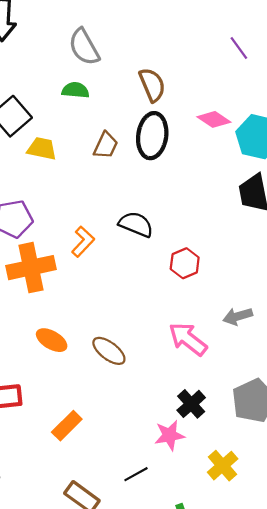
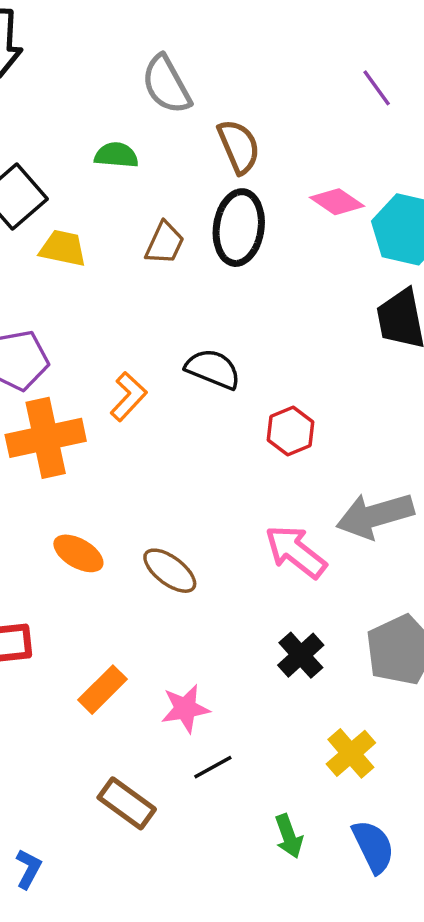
gray semicircle: (84, 47) -> (166, 84), moved
gray arrow: (238, 316) -> (375, 515), size x1.6
pink star: (170, 435) -> (185, 709), moved

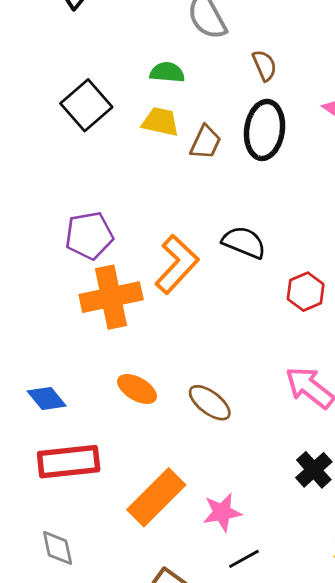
brown semicircle: (239, 147) -> (265, 66), size x0.7
yellow trapezoid: (63, 248) -> (160, 122), moved
orange L-shape: (128, 397) -> (177, 264), size x1.5
orange rectangle: (103, 690) -> (156, 497), size x1.5

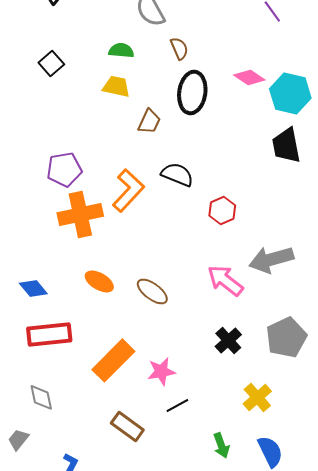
brown semicircle: (265, 66) -> (179, 48), moved
black square: (86, 105) -> (51, 63), moved, size x0.7
brown trapezoid: (206, 142) -> (149, 121), moved

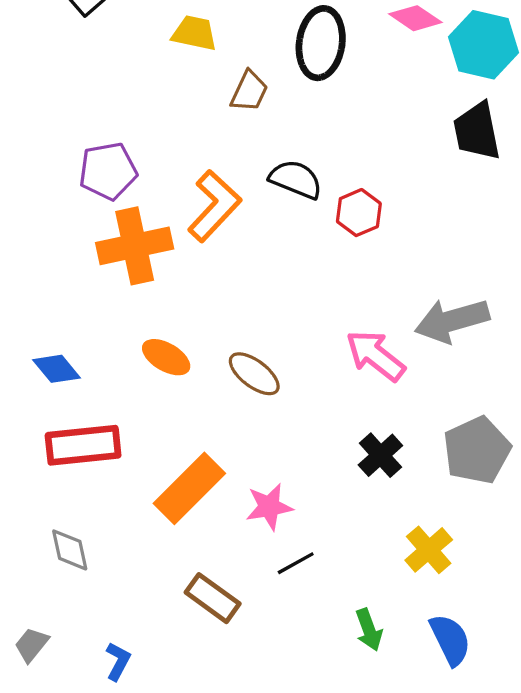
red hexagon: (222, 210) -> (359, 213), moved
gray trapezoid: (18, 439) -> (32, 645), moved

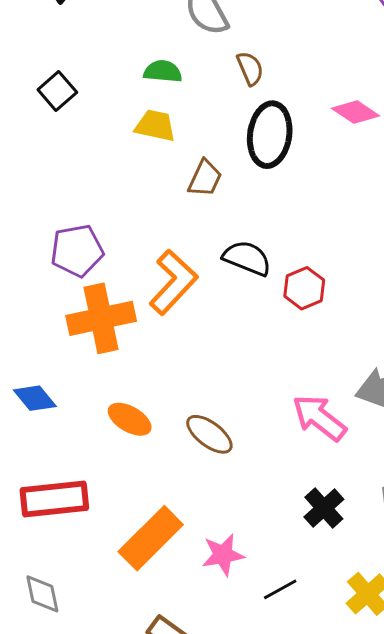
blue diamond: (56, 369) -> (35, 398), moved
black line: (296, 563) -> (280, 589), moved

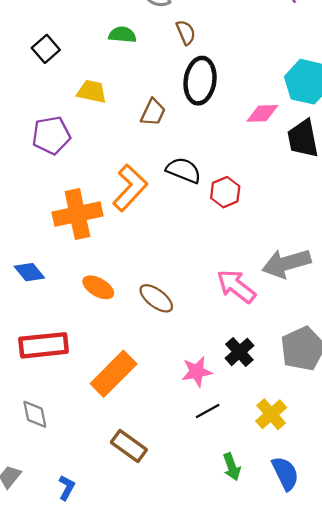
pink diamond: (355, 112) -> (262, 113), moved, turned -36
yellow trapezoid: (155, 126) -> (92, 92), moved
purple pentagon: (77, 251) -> (51, 135), moved
pink star: (223, 555) -> (197, 372), moved

